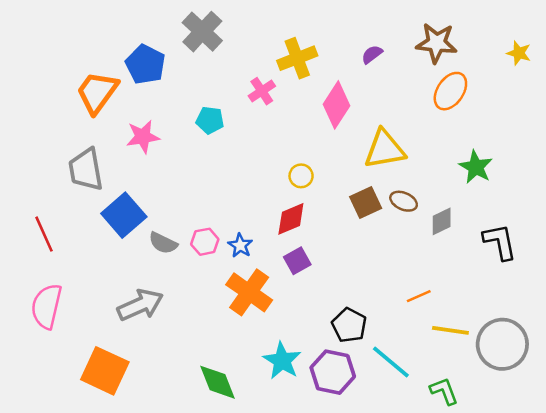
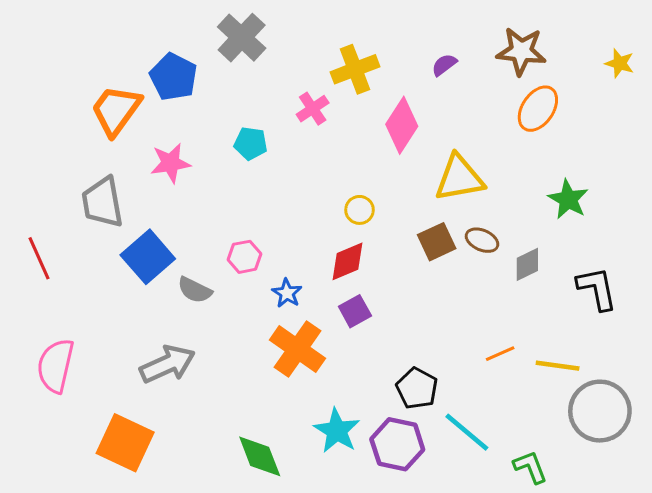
red line: (44, 234) -> (39, 258), moved
pink hexagon: (205, 242) -> (245, 257), moved
yellow line: (450, 330) -> (558, 366), moved

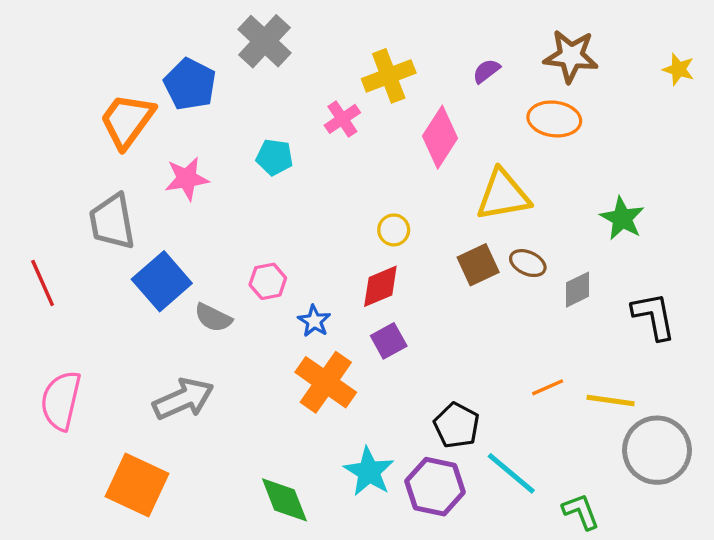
orange ellipse: (538, 109) -> (554, 119), moved, turned 63

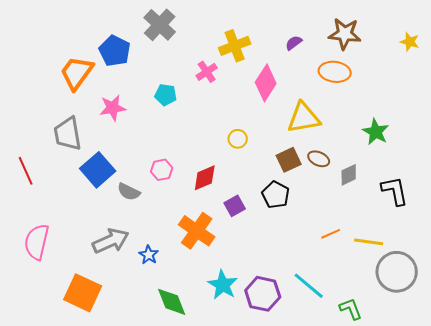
red diamond: (380, 286) -> (205, 178), moved
blue star: (314, 321) -> (149, 255), moved
black pentagon: (457, 425) -> (276, 195), moved

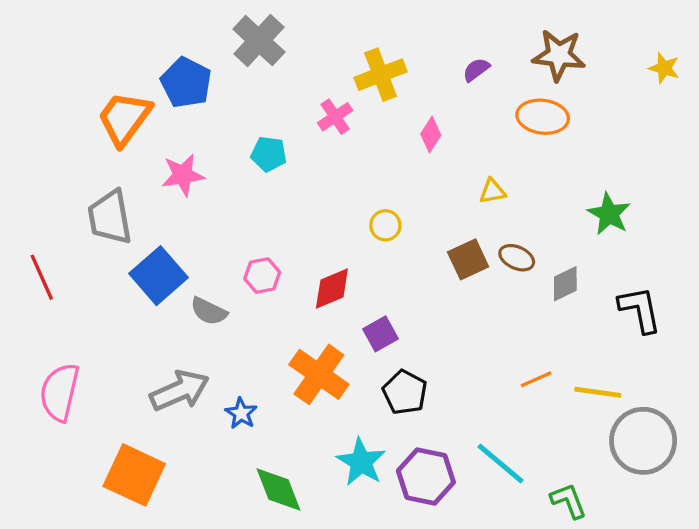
pink diamond: (266, 83) -> (431, 135), size x0.6
yellow triangle: (304, 118) -> (492, 191), size x0.5
black pentagon: (276, 195) -> (405, 392), moved

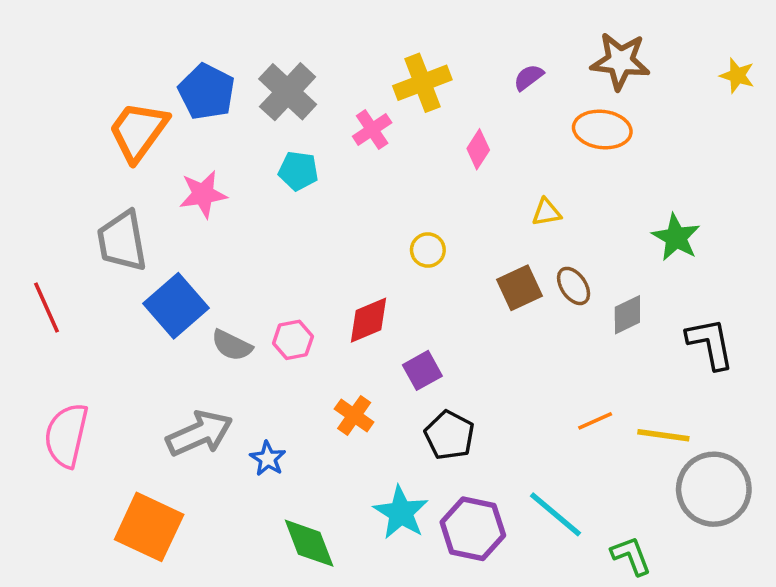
gray cross: (259, 41) -> (288, 92), moved
brown ellipse: (517, 258) -> (574, 286), turned 32
pink hexagon: (262, 276) -> (293, 340), moved
orange cross: (319, 374) -> (354, 415), size x0.6

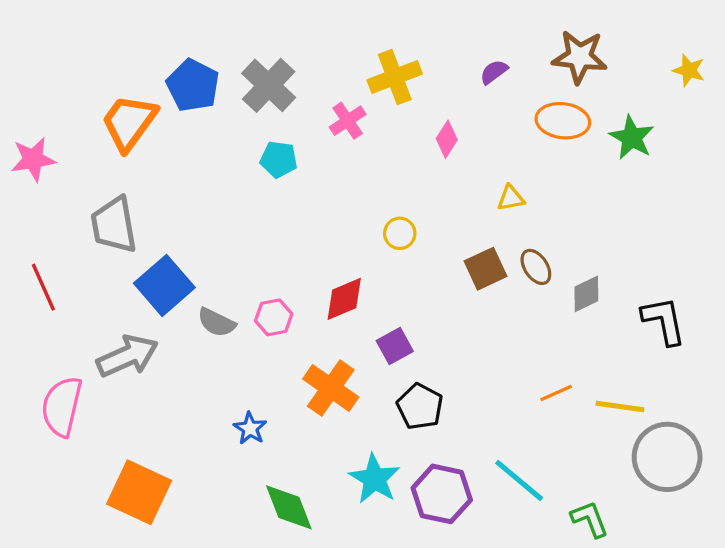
pink star: (203, 194) -> (33, 159), moved
green star: (676, 237) -> (632, 138), moved
orange cross: (354, 415) -> (331, 388), size x1.5
gray arrow: (199, 433) -> (127, 356), moved

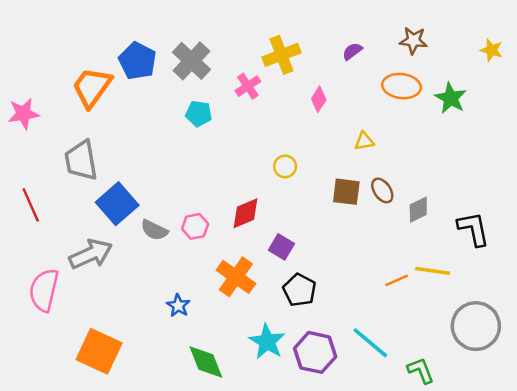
brown star: (580, 57) -> (413, 40), size x0.7
brown square: (485, 269) -> (346, 192), turned 32
purple square: (395, 346) -> (281, 247), turned -30
yellow line: (620, 406) -> (433, 271), moved

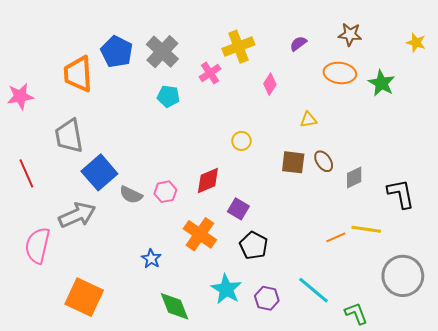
orange trapezoid: (92, 87) -> (78, 74), turned -39
purple hexagon: (315, 352) -> (267, 298), size x0.7

